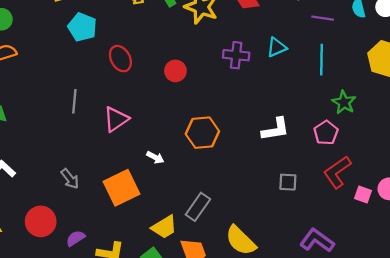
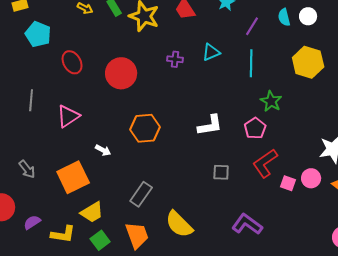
purple line: (323, 18) -> (252, 26), turned -66
purple cross: (236, 55) -> (175, 59), size x0.7
red circle: (175, 71) -> (121, 73), size x1.6
yellow trapezoid: (164, 227) -> (92, 212), moved

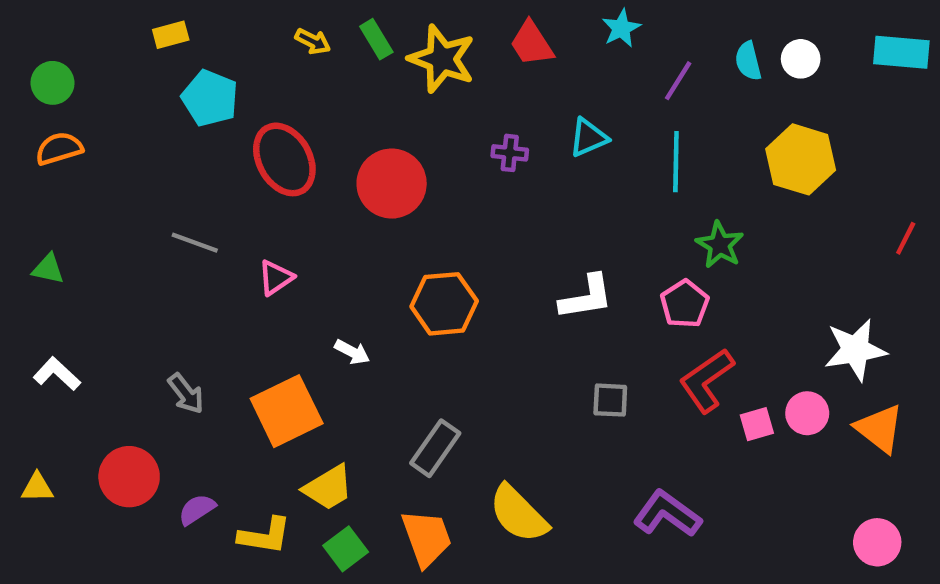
red ellipse: (72, 62) -> (284, 159), size x1.4
gray line: (31, 100) -> (195, 243), turned -75
pink triangle: (68, 116) -> (276, 278), size x0.7
pink square: (288, 183) -> (757, 424), turned -35

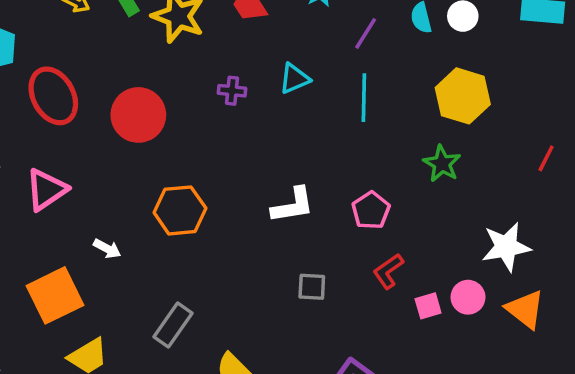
green star: (720, 245) -> (442, 164), moved
pink triangle: (276, 278) -> (46, 190), size x1.5
red L-shape: (707, 380) -> (388, 271), size x0.7

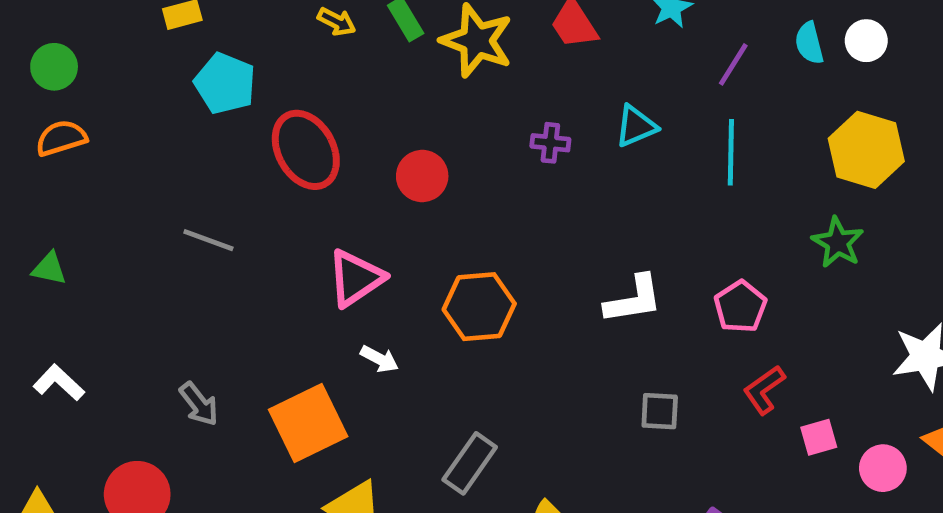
red circle: (138, 115) -> (422, 176), size x0.7
pink triangle: (46, 190) -> (356, 278), moved
pink circle: (468, 297) -> (883, 468), moved

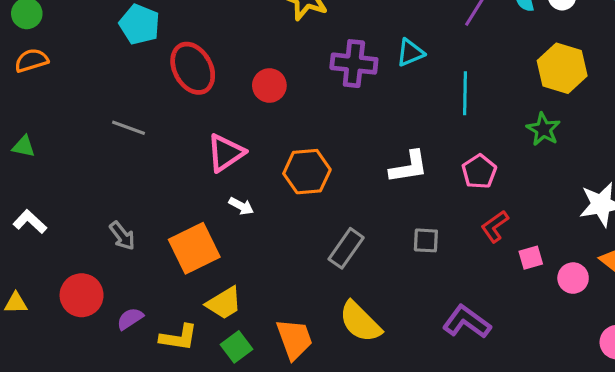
purple cross: (550, 143) -> (354, 64), size x1.8
cyan line: (731, 152) -> (465, 93), moved
gray rectangle: (470, 463) -> (346, 248), moved

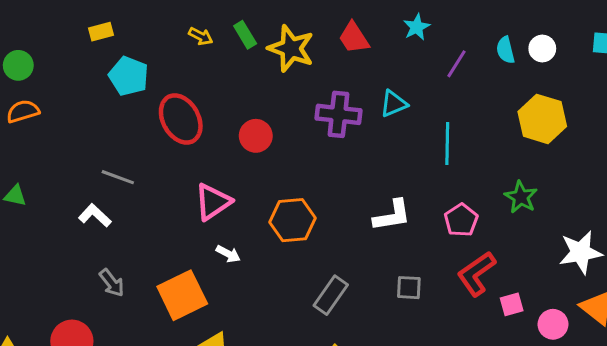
green star: (543, 129) -> (521, 197), moved
white L-shape: (30, 222) -> (95, 216), moved
red L-shape: (495, 226) -> (476, 274), size x1.4

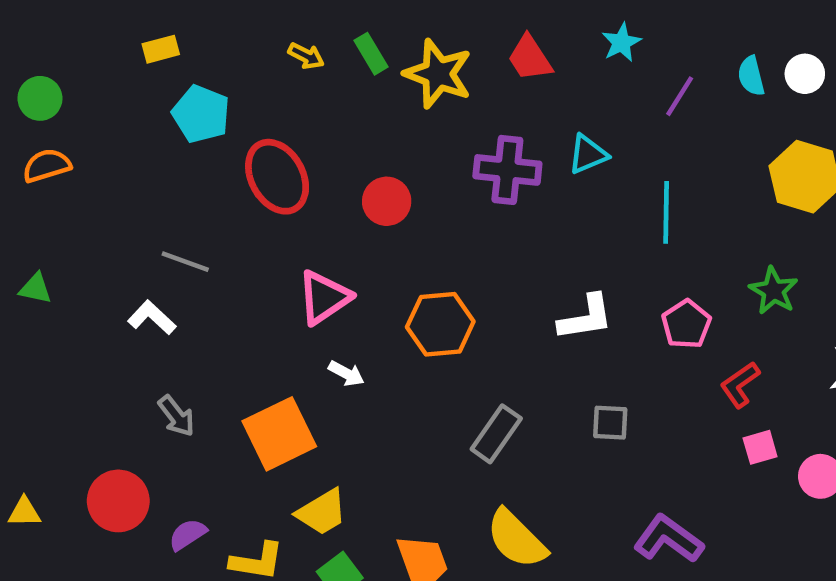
red L-shape: (476, 274) -> (740, 385), moved, size x0.7

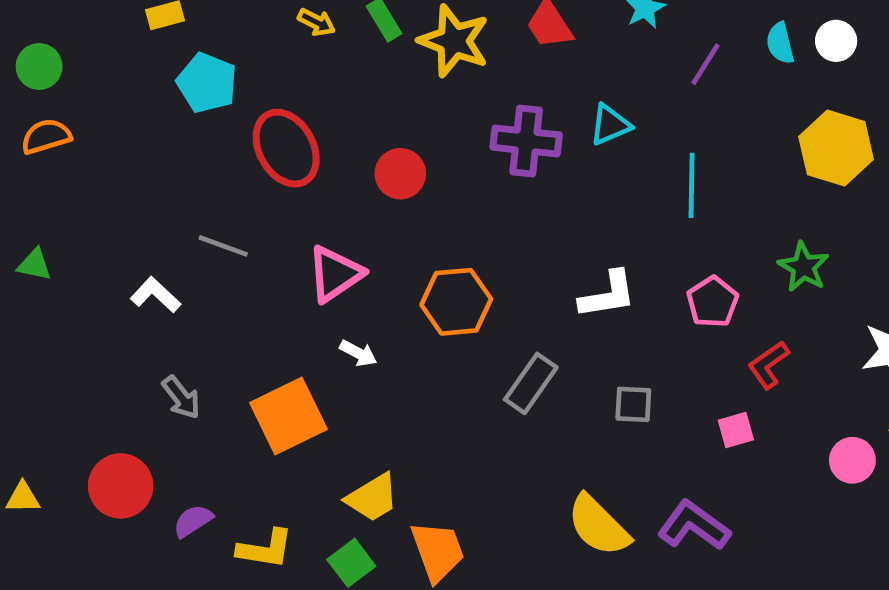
gray line: (185, 262) -> (223, 246), moved
gray rectangle: (496, 434) -> (531, 383), moved
pink square: (760, 447) -> (736, 430), moved
yellow trapezoid: (322, 512) -> (372, 498), moved
yellow semicircle: (516, 539) -> (598, 526), moved

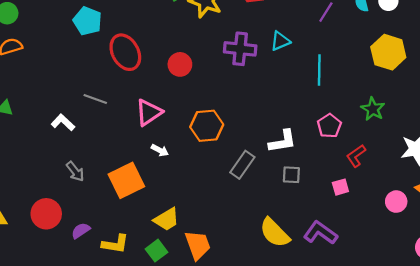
white L-shape: (608, 295) -> (282, 141), moved

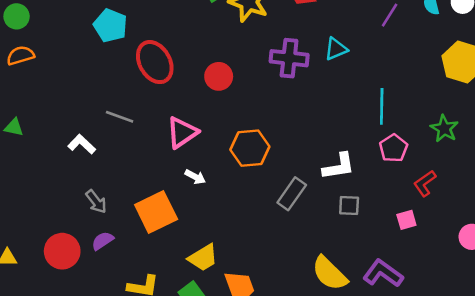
cyan line: (319, 70) -> (382, 106), moved
purple semicircle: (81, 231) -> (103, 241), moved

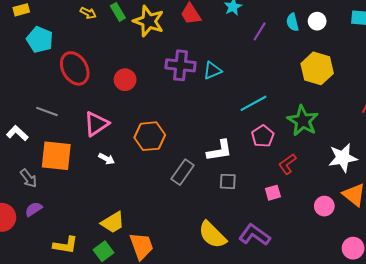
cyan triangle: (336, 49) -> (212, 70), moved
cyan line: (382, 106) -> (253, 103), turned 60
green star: (444, 129) -> (303, 121), size x1.4
orange square: (156, 212) -> (56, 156), moved, turned 32

